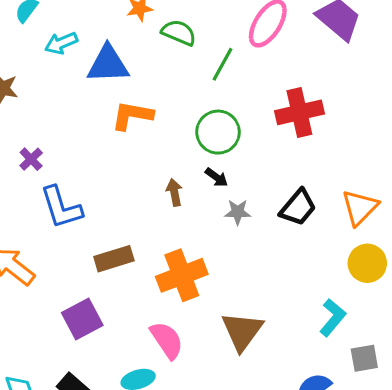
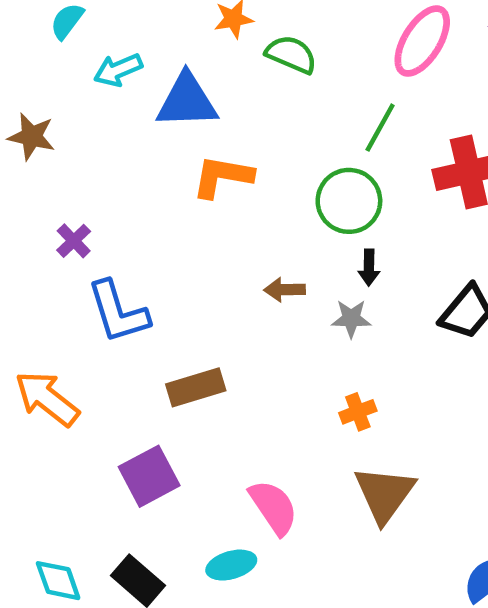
green line: (223, 64) -> (380, 128), moved
black arrow: (217, 177) -> (369, 267), moved, turned 55
brown arrow: (174, 192) -> (285, 290), turned -80
gray star: (238, 212) -> (351, 319), moved
orange cross: (182, 275) -> (358, 412), moved, size x0.5

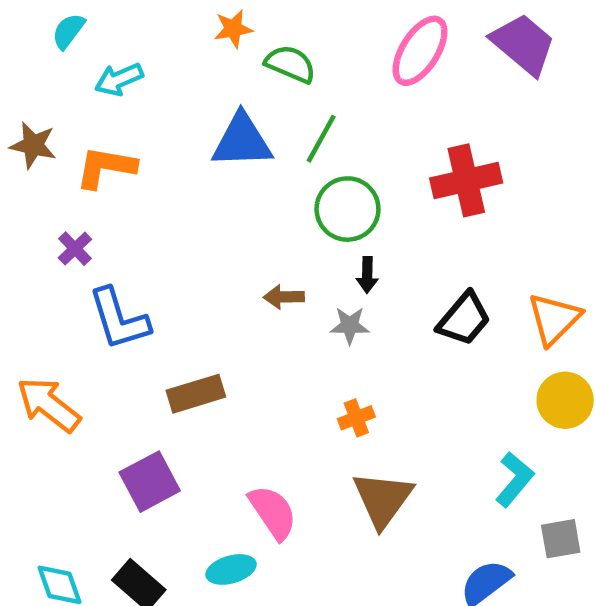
blue triangle: (187, 101) -> (242, 141), moved
green line: (380, 128) -> (321, 139), moved
orange L-shape: (222, 176) -> (106, 167), moved

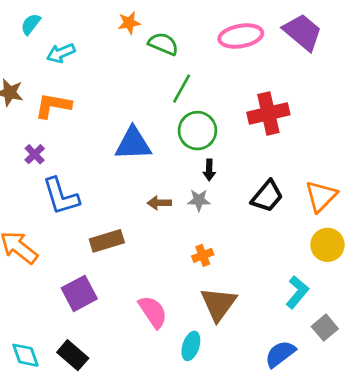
pink ellipse: (420, 51) -> (241, 36), turned 48
blue triangle: (242, 141) -> (133, 144), moved
brown arrow: (284, 297) -> (159, 203), moved
gray square: (561, 539) -> (325, 328), turned -30
cyan ellipse: (231, 569) -> (191, 346), moved, turned -56

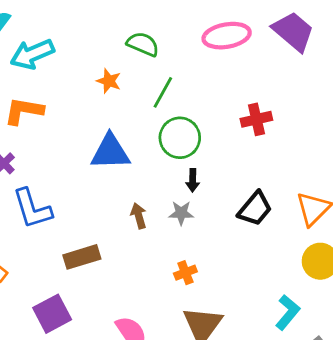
orange star: (129, 23) -> (109, 81), moved, turned 30
cyan arrow: (61, 53) -> (32, 54), size x1.4
red cross: (268, 114) -> (256, 119), size x0.7
brown arrow: (159, 203) -> (139, 216), turned 75

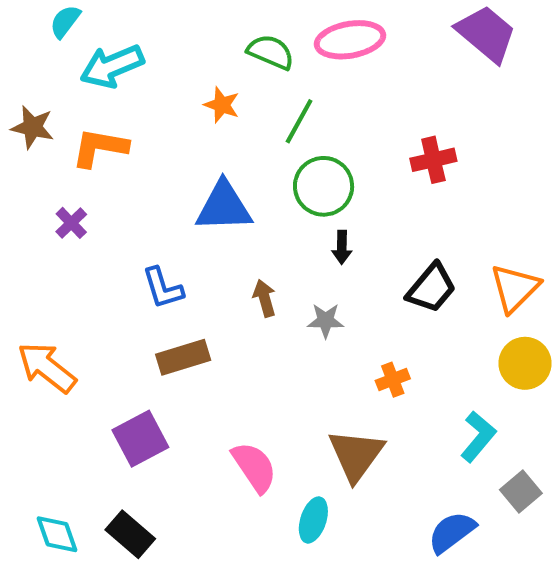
pink ellipse: (227, 36) -> (350, 40), moved
blue L-shape: (32, 209) -> (163, 288), moved, size x0.7
gray star: (181, 213) -> (326, 321), moved
orange cross: (185, 273) -> (393, 380), moved

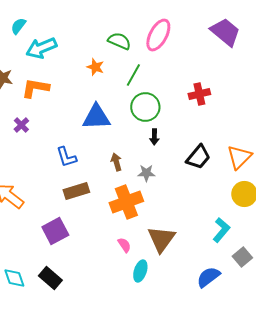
pink ellipse: (350, 40) -> (158, 35), turned -52
orange cross: (393, 380) -> (126, 202), moved, size x2.0
pink semicircle: (254, 467) -> (124, 245), moved, size x0.6

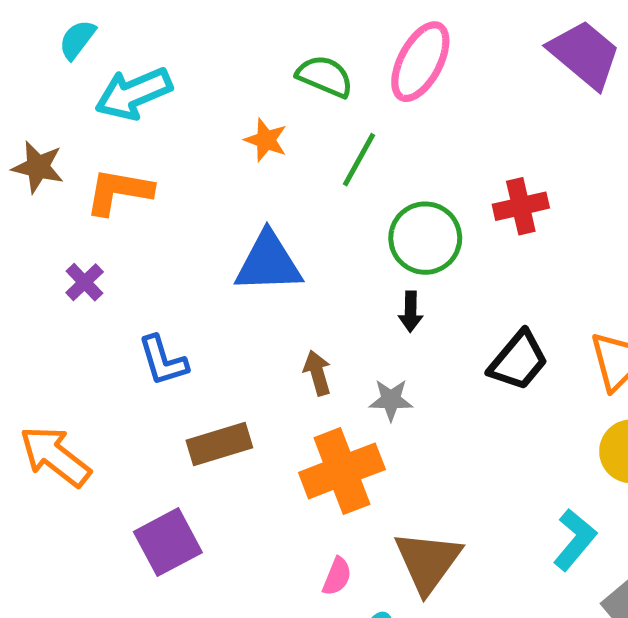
green circle: (145, 107) -> (425, 238), moved
blue L-shape: (66, 157) -> (163, 361), moved
pink semicircle: (124, 245) -> (337, 576), turned 56

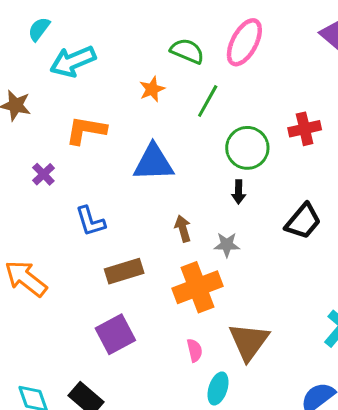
orange star: (266, 140) -> (152, 89), turned 30
orange L-shape: (119, 192) -> (86, 130), moved
purple square: (168, 542) -> (115, 334), moved
pink semicircle: (337, 576) -> (195, 350), turned -35

